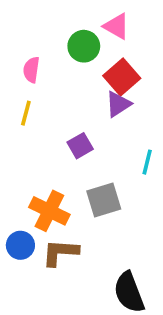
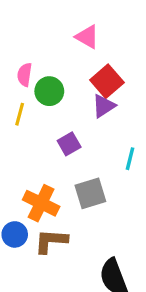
pink triangle: (116, 26) -> (87, 37), moved
green circle: (84, 46) -> (49, 91), moved

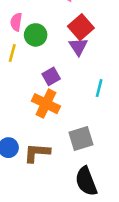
purple triangle: (104, 106) -> (78, 47), turned -30
gray square: (90, 193) -> (81, 139), moved
orange cross: (41, 203) -> (46, 104), moved

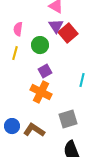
green circle: (36, 35) -> (40, 45), moved
purple triangle: (78, 47) -> (56, 26), moved
brown L-shape: (37, 153) -> (34, 130), turned 30

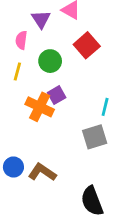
purple triangle: (56, 26) -> (41, 19), moved
orange cross: (41, 92) -> (40, 107), moved
gray square: (68, 119) -> (95, 137), moved

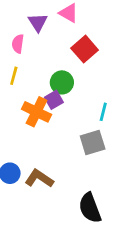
green circle: (50, 61) -> (62, 82), moved

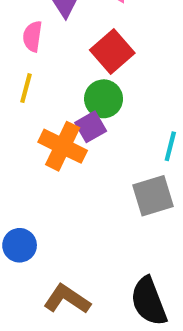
red square: (85, 49) -> (112, 51), moved
brown L-shape: (39, 179) -> (67, 299), moved

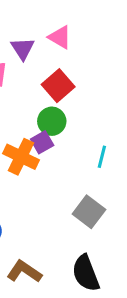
gray square: (153, 196) -> (89, 212), moved, turned -36

